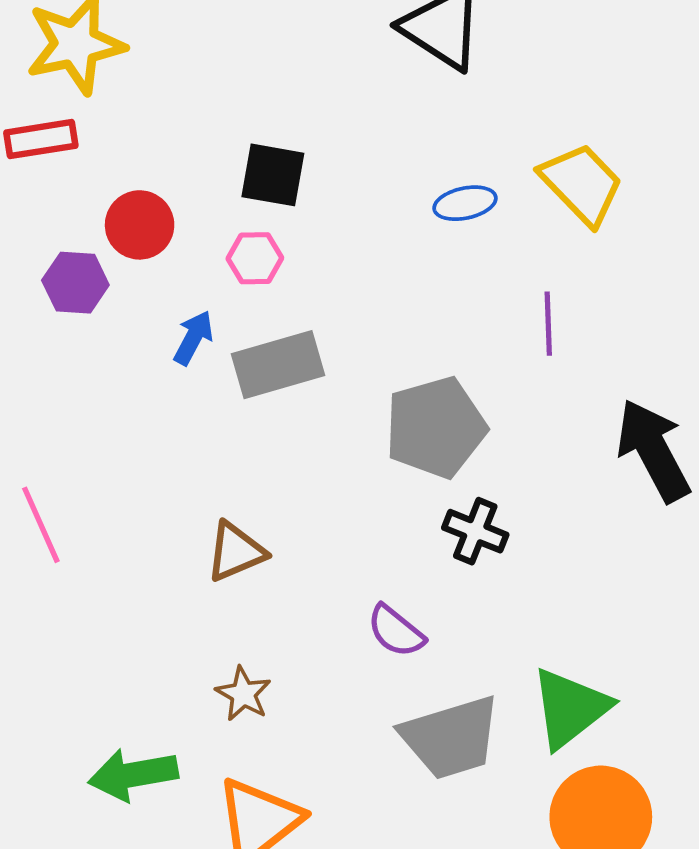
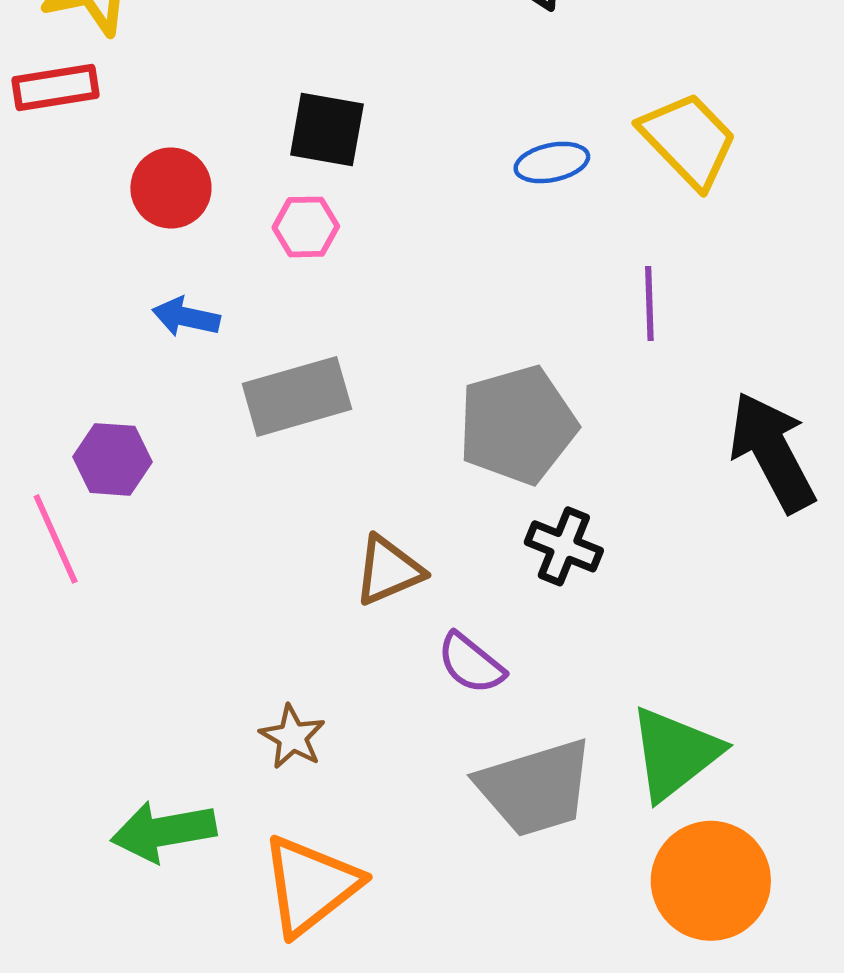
purple hexagon: (75, 283) -> (112, 459), moved
blue arrow: (193, 338) -> (186, 317), moved, turned -106
gray rectangle: (278, 365) -> (297, 396), moved
brown triangle: (236, 552) -> (388, 570), moved

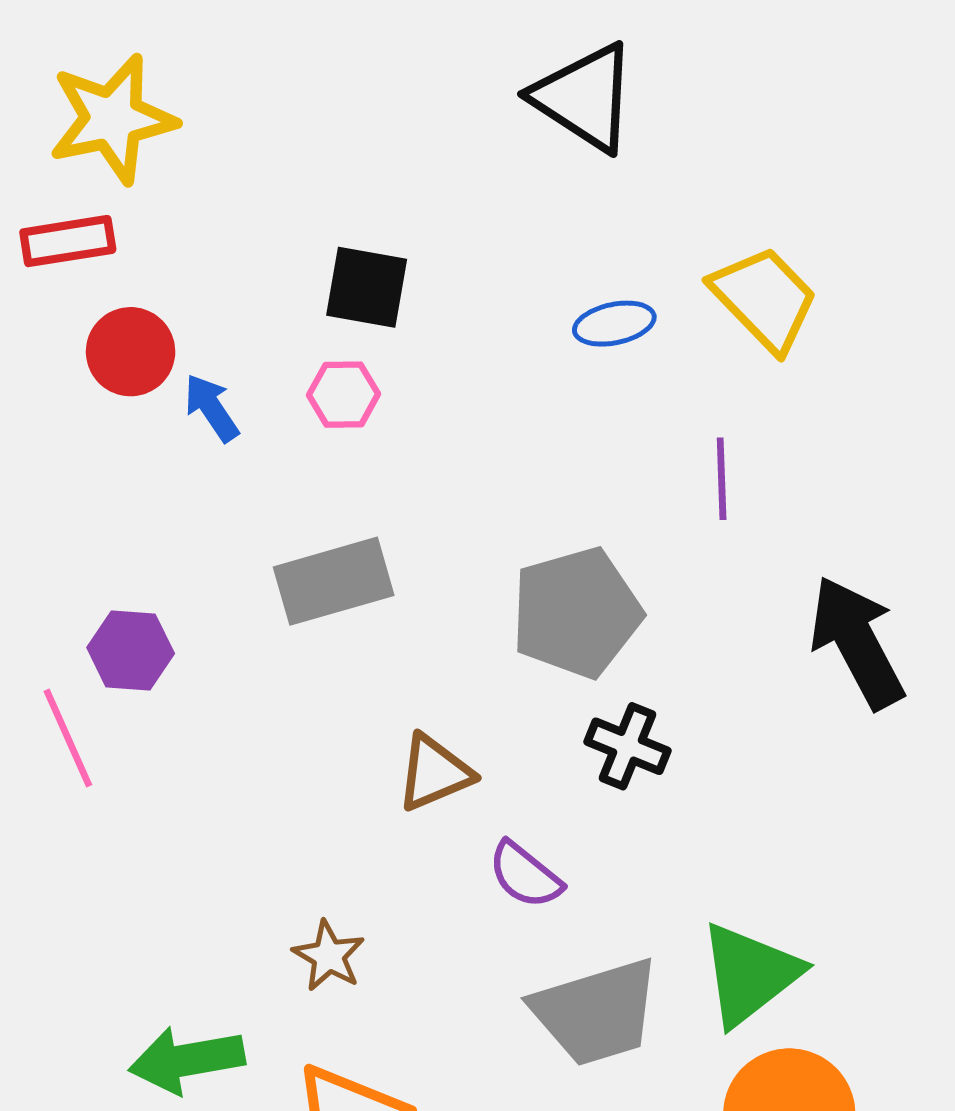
red circle: (171, 188) -> (131, 352), moved
blue arrow: (186, 317) -> (211, 408), moved, turned 44

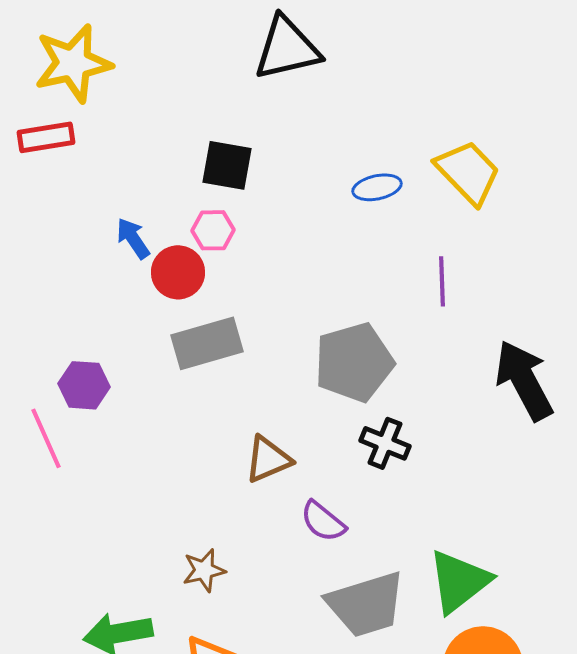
black triangle: (585, 97) -> (287, 48), moved, turned -46
red circle: (131, 352) -> (178, 272), moved
brown star: (329, 956) -> (204, 570), turned 30

